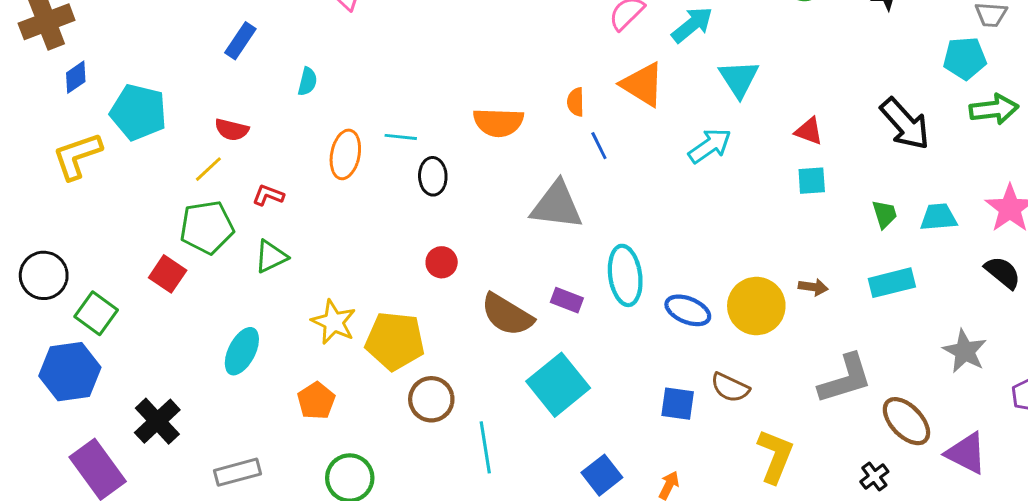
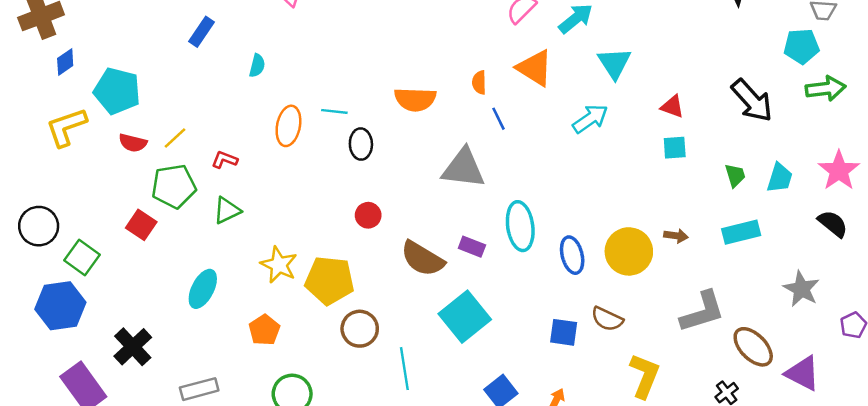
red semicircle: (232, 130) -> (133, 143), moved
cyan trapezoid: (939, 217) -> (780, 178), turned 112
blue ellipse: (688, 310) -> (572, 255), turned 54

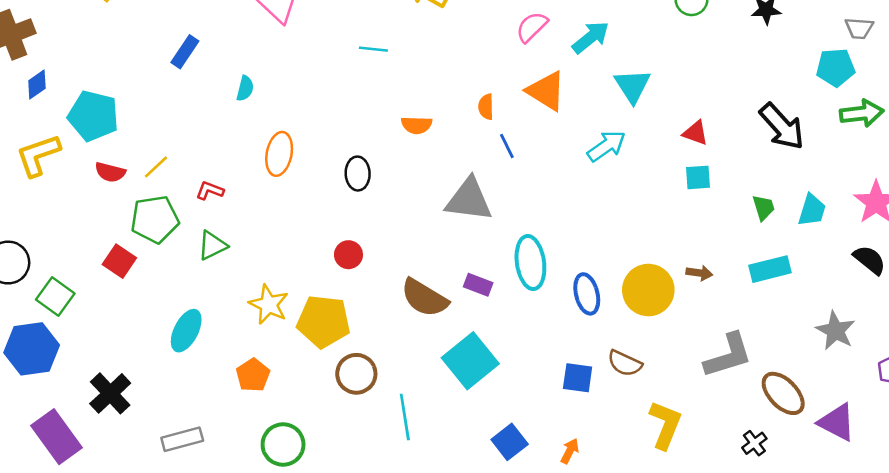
orange semicircle: (415, 99) -> (417, 125), size x0.7
cyan line: (334, 111) -> (373, 49), moved
red circle: (368, 215) -> (348, 255), moved

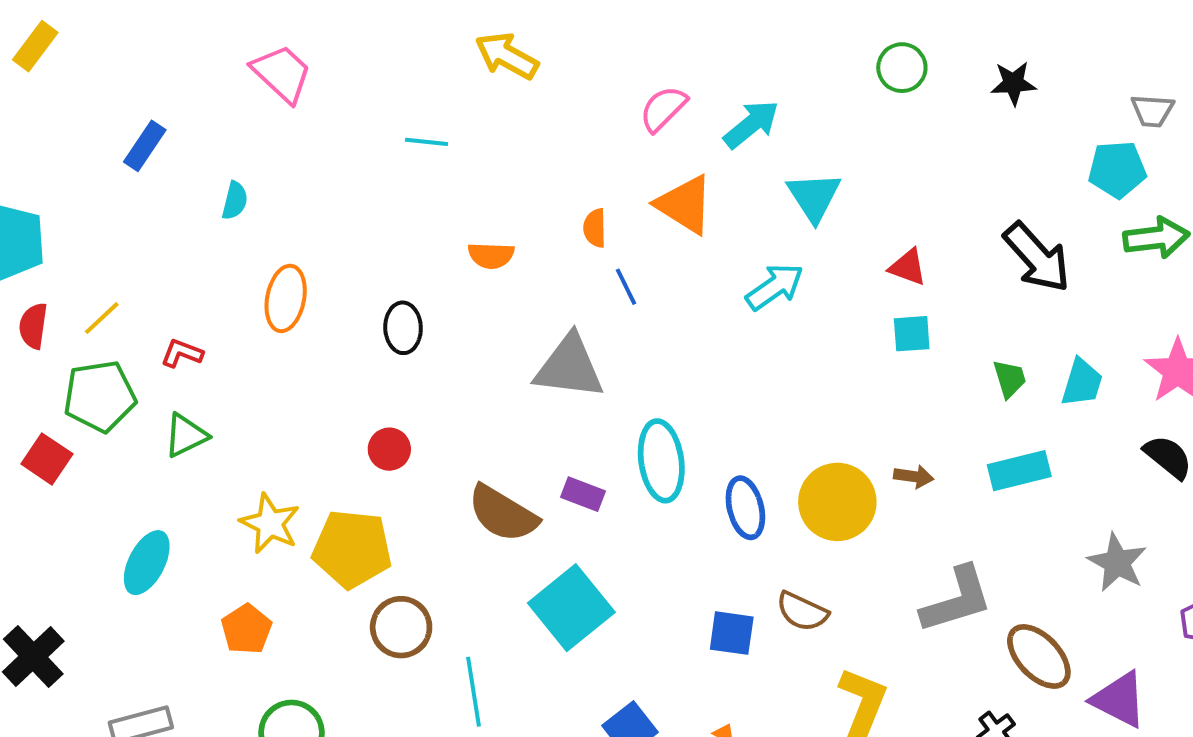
red semicircle: (110, 172) -> (33, 326), turned 84

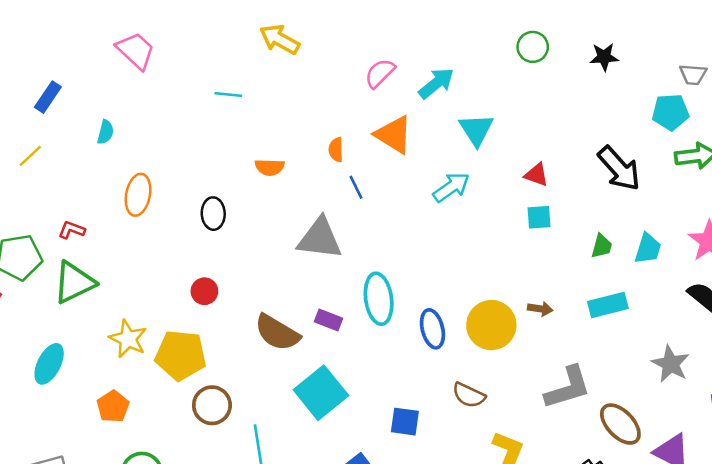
yellow line: (102, 318) -> (30, 156), moved
green trapezoid: (1010, 379) -> (602, 246), turned 32
green triangle: (186, 435) -> (74, 282), size x1.5
blue square: (732, 633) -> (405, 422), moved

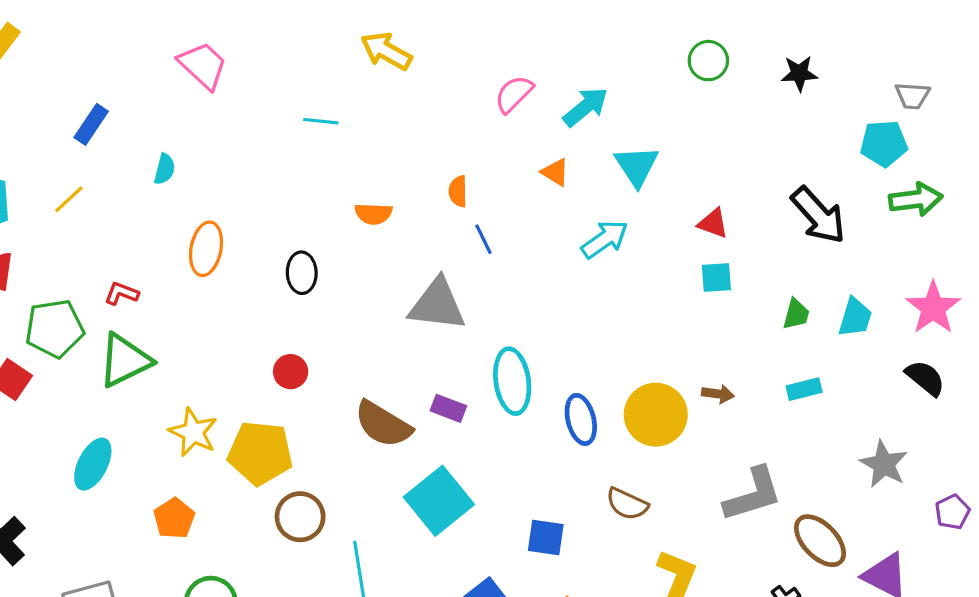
orange triangle: (394, 135) -> (555, 172), moved, size x0.6
cyan rectangle: (608, 305) -> (804, 389), size x0.7

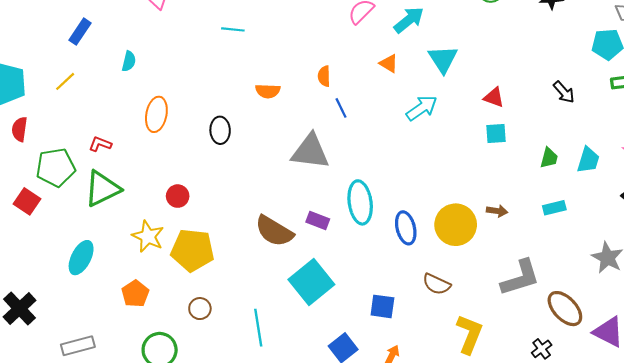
black arrow: (818, 215) -> (564, 92), size x0.6
red circle: (291, 372) -> (178, 196), moved
brown circle: (300, 517) -> (200, 309), moved, size x0.7

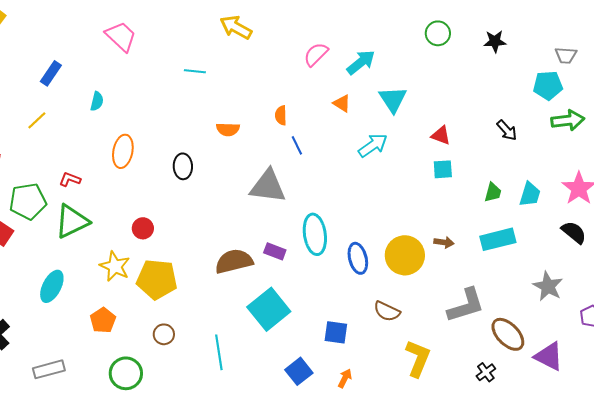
cyan rectangle: (554, 208) -> (498, 239), size x1.6
brown semicircle: (274, 231) -> (234, 261), turned 135

